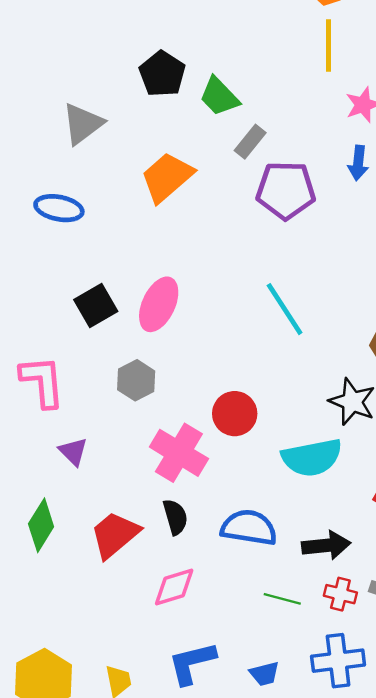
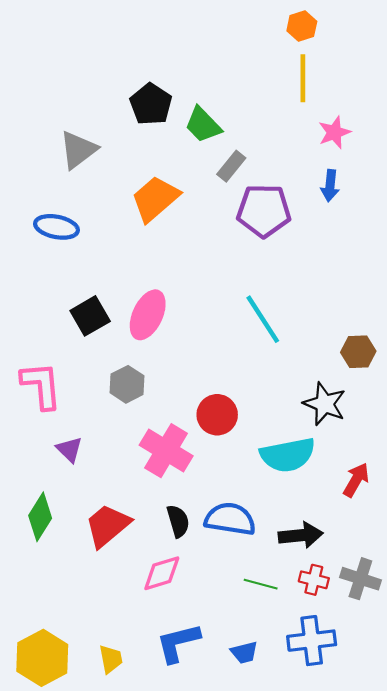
black semicircle: (175, 517) -> (178, 521), moved

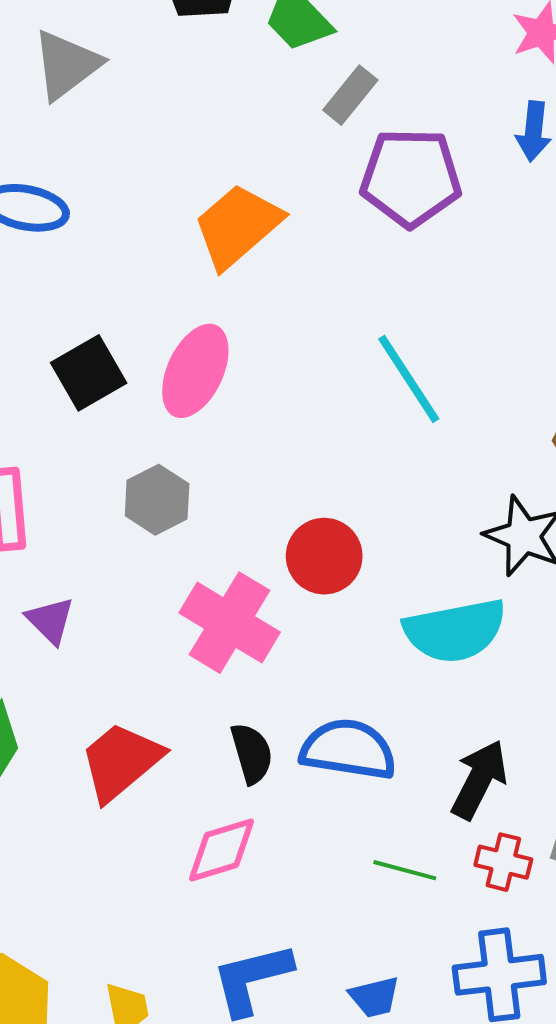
orange trapezoid: (155, 199) -> (238, 226), moved
black arrow: (301, 535) -> (479, 780), turned -57

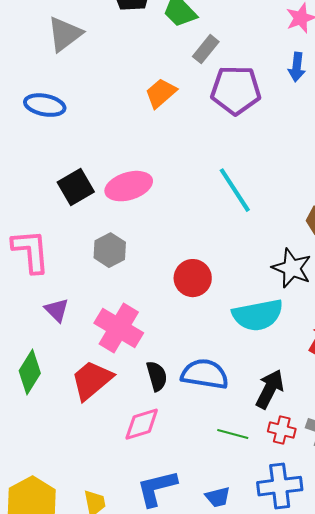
orange trapezoid: (238, 226) -> (161, 93), moved, size x0.7
pink ellipse: (195, 371) -> (129, 186), turned 48
pink cross: (230, 623) -> (119, 328), moved

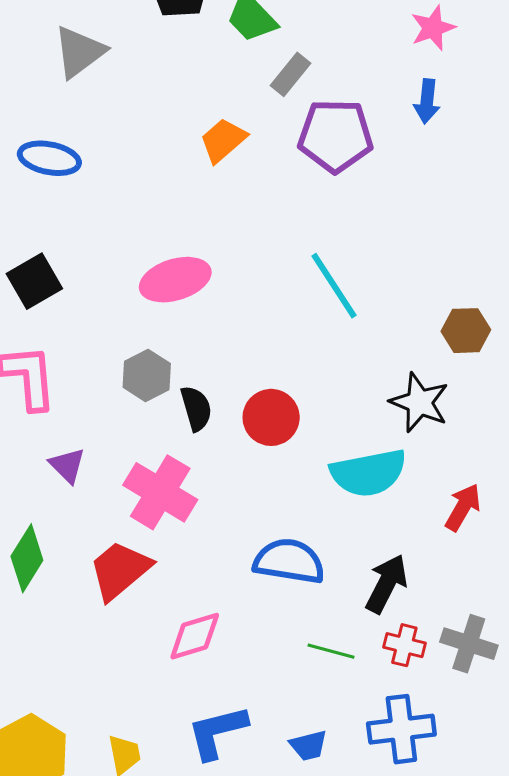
black square: (76, 187) -> (34, 281), moved
black semicircle: (157, 376) -> (196, 408), moved

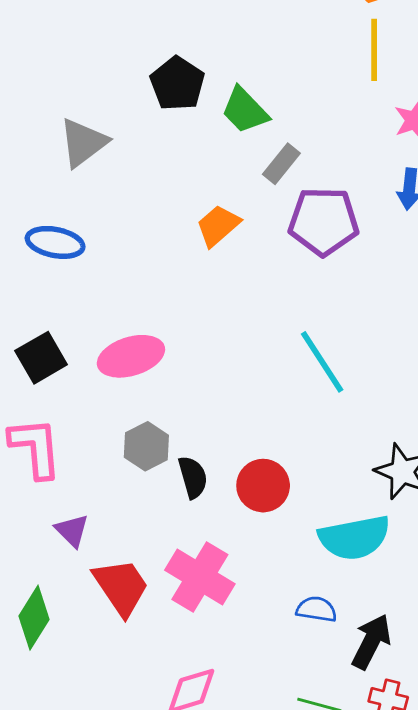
pink ellipse: (175, 280) -> (131, 356), moved
pink cross: (160, 492) -> (200, 577), moved
blue semicircle: (289, 561) -> (317, 609), moved, size x0.6
red trapezoid: (120, 570) -> (121, 587), moved, turned 96

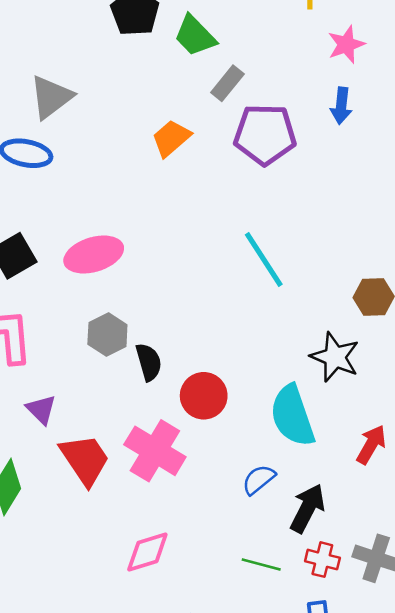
gray triangle: (83, 143) -> (51, 97), moved
red circle: (263, 486) -> (204, 396), moved
cyan semicircle: (354, 538) -> (292, 416), turned 82
blue semicircle: (317, 609) -> (259, 480), turned -48

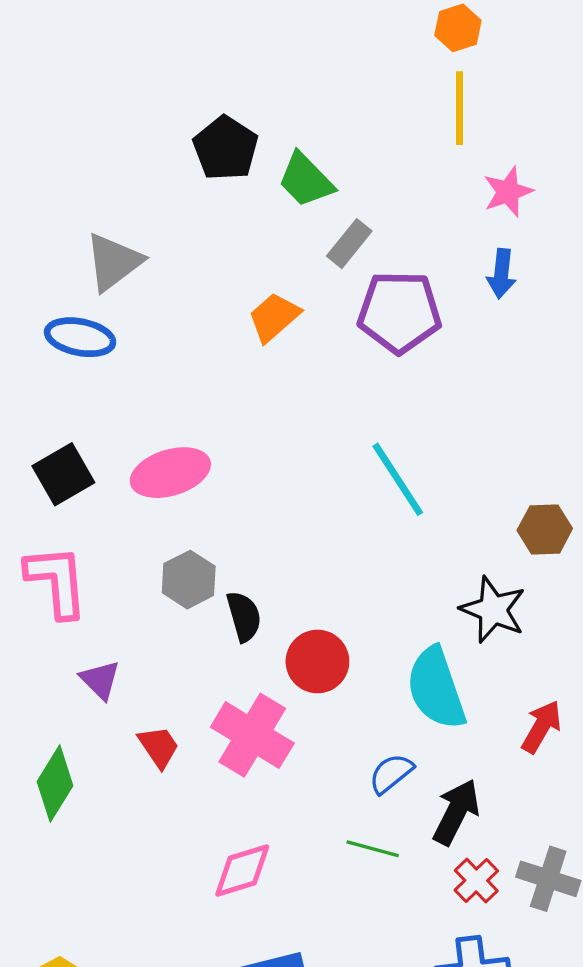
red trapezoid: (85, 460) -> (159, 747), size x0.6
red cross: (322, 560) -> (476, 881), turned 32
green line: (261, 565) -> (373, 849), moved

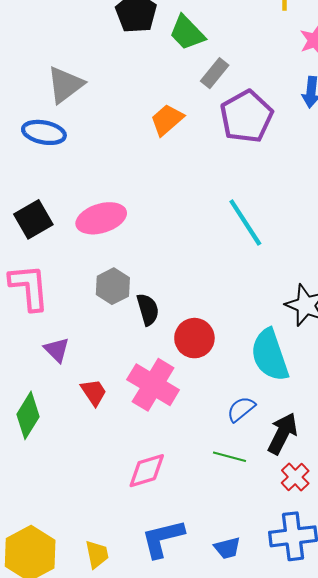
purple pentagon: (399, 312) -> (246, 117), turned -30

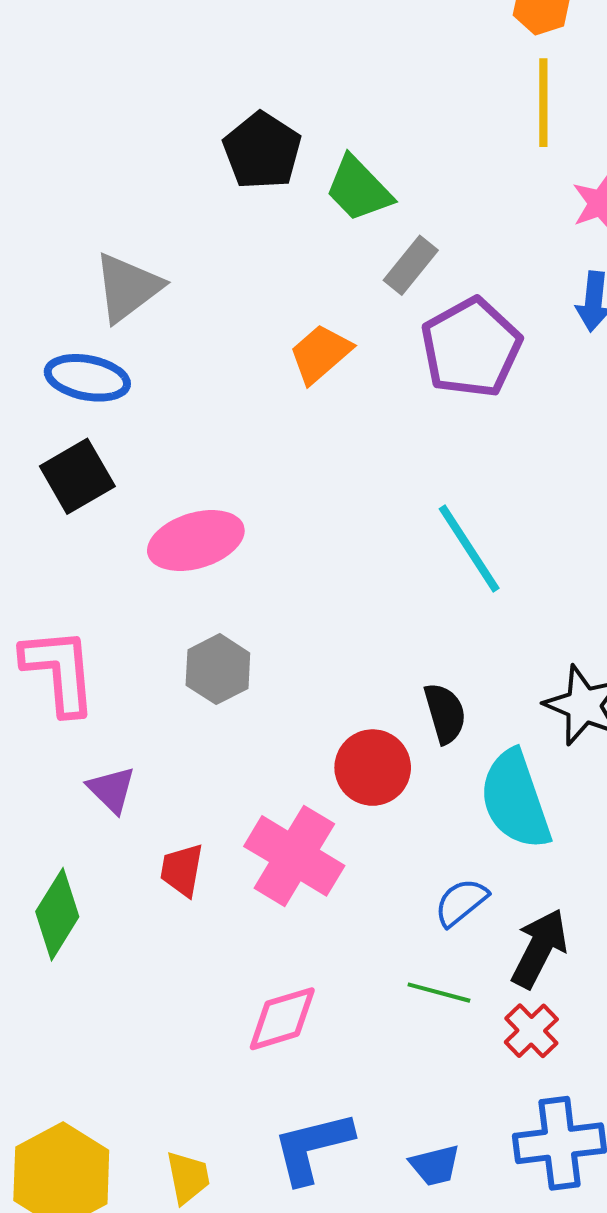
black square: (33, 219) -> (77, 476), moved
black semicircle: (148, 309) -> (445, 713), moved
red trapezoid: (94, 392) -> (182, 870), turned -136
red cross: (295, 477) -> (531, 1031), moved

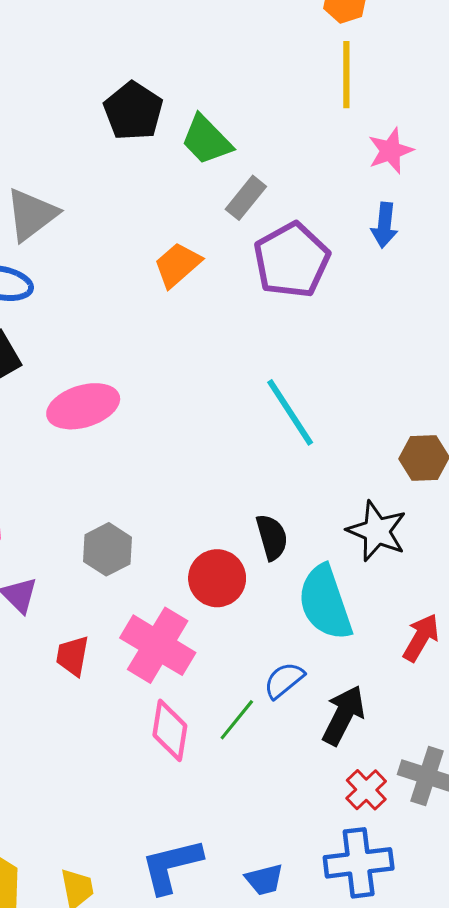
gray hexagon: (218, 669) -> (107, 549), moved
green line: (439, 993) -> (237, 720), moved, turned -66
pink diamond: (282, 1019) -> (170, 730), moved, turned -64
red cross: (531, 1031) -> (366, 790), moved

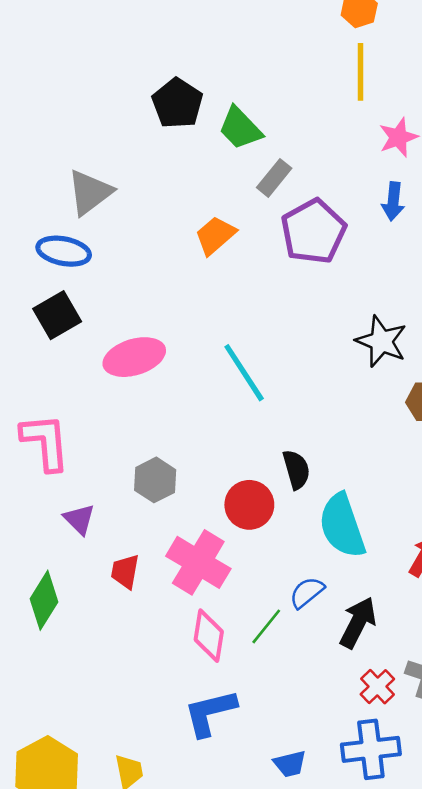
cyan line: (290, 412) -> (244, 373), moved
black star: (377, 531) -> (381, 341), moved
blue L-shape: (171, 866) -> (210, 713), moved

